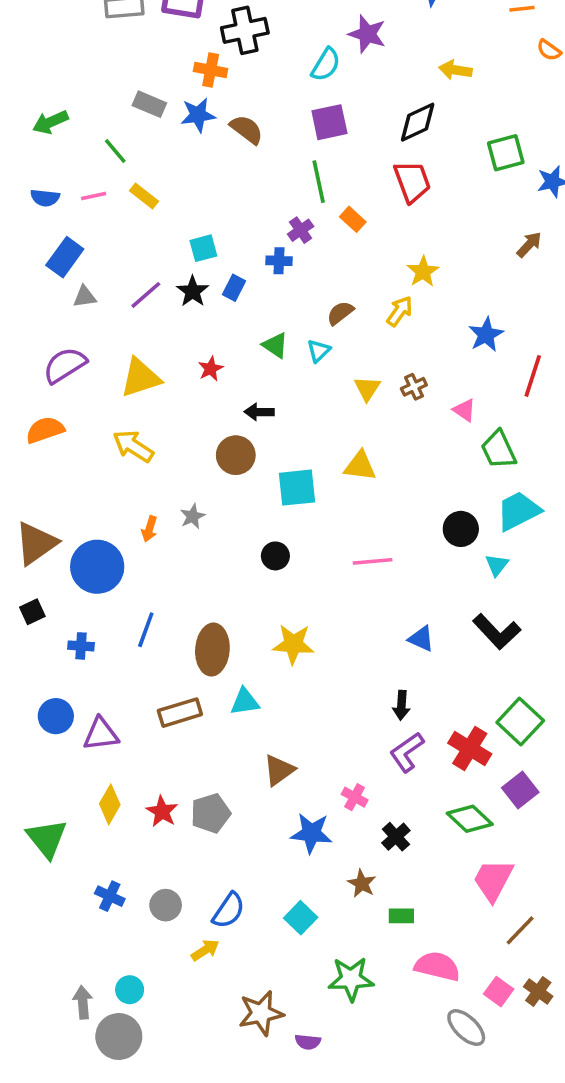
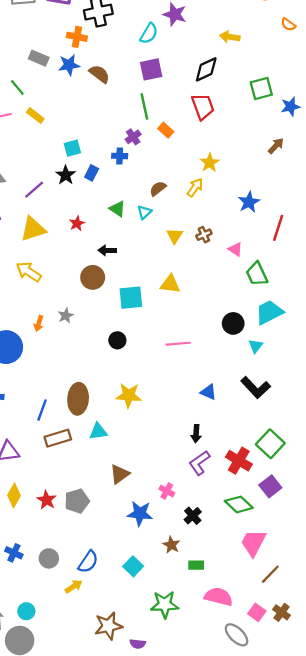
purple line: (146, 295) -> (34, 190), moved
blue line: (146, 630) -> (42, 410), moved

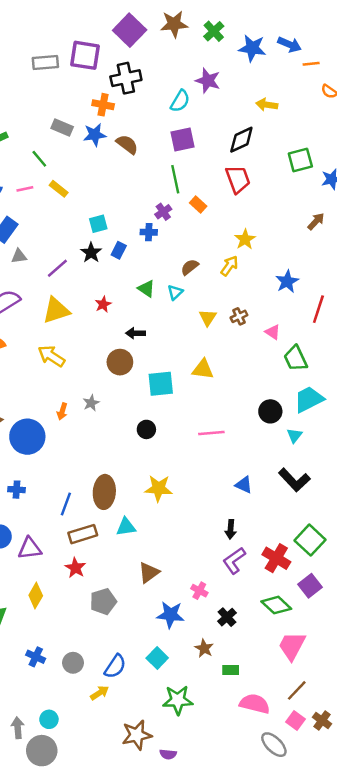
red star: (47, 500) -> (75, 568), moved
cyan square: (133, 566) -> (157, 658), moved
brown line: (270, 574) -> (297, 690), moved
green star: (165, 604) -> (178, 700), moved

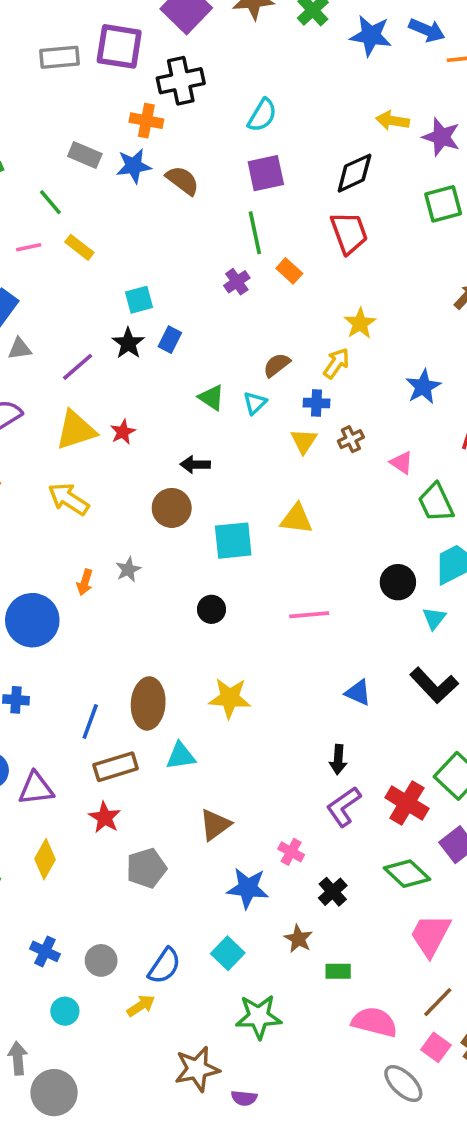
purple star: (208, 81) -> (441, 137), moved
blue cross: (149, 232) -> (316, 403), moved
red star: (103, 304) -> (123, 432), moved
cyan circle: (49, 719) -> (65, 1011), moved

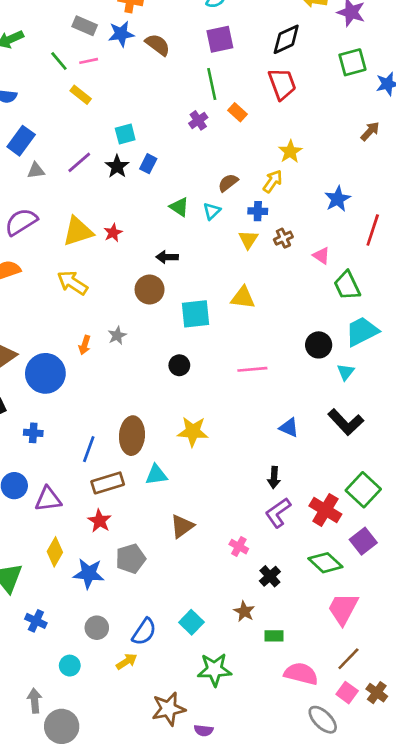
pink line: (29, 247) -> (89, 61), moved
purple line: (78, 367) -> (79, 162), moved
blue star: (248, 888) -> (89, 574), moved
blue cross: (45, 951) -> (36, 621), moved

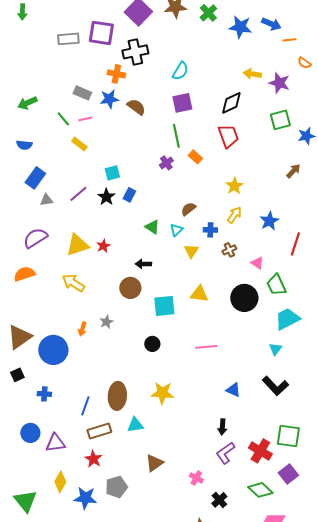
yellow arrow: (273, 181) -> (234, 215), moved
yellow triangle: (248, 239) -> (191, 251), moved
black circle: (319, 345) -> (244, 298), moved, size x1.4
green square: (363, 490) -> (288, 436), turned -35

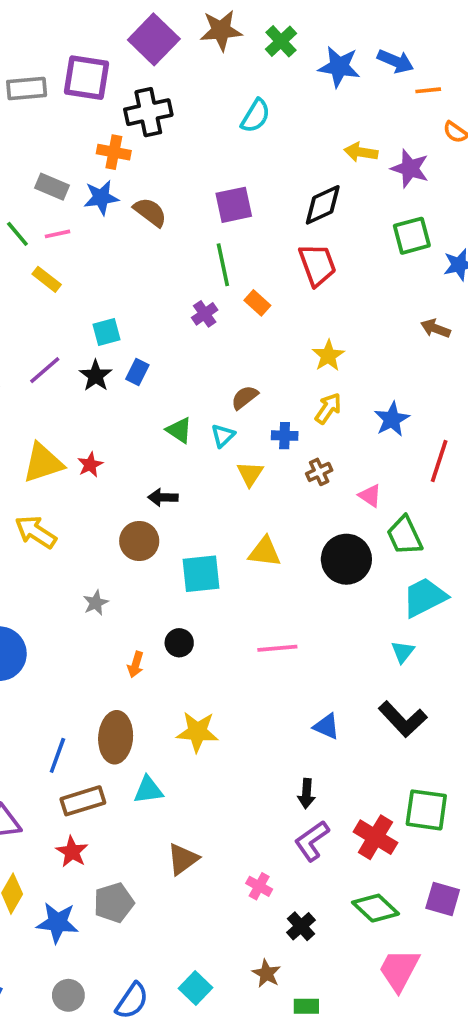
cyan semicircle: (180, 71) -> (256, 116), moved
brown arrow: (293, 171) -> (435, 328), turned -112
orange arrow: (82, 329) -> (136, 665), moved
purple square: (288, 474) -> (443, 899), moved, turned -36

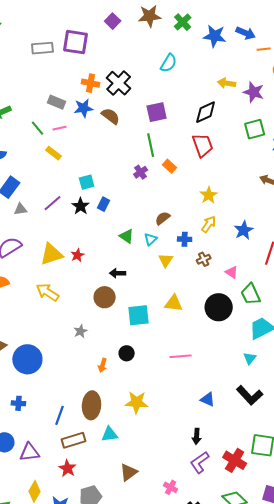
purple square: (154, 39) -> (113, 21), size x0.6
black cross: (148, 112) -> (119, 83), moved, turned -35

